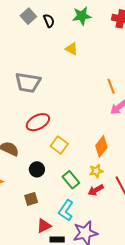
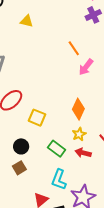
red arrow: (96, 190) -> (83, 153), turned 56
brown square: (31, 199) -> (19, 168), moved

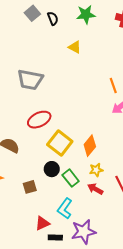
orange diamond: (78, 109) -> (90, 146), moved
yellow square: (37, 118) -> (60, 143), size x1.4
black circle: (21, 146) -> (52, 169), moved

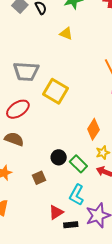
red ellipse: (39, 120) -> (18, 109), moved
yellow square: (60, 143) -> (55, 91), moved

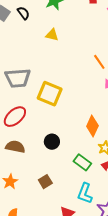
black circle: (59, 157) -> (52, 142), moved

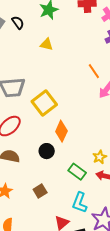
yellow square: (50, 94) -> (44, 103), turned 30
orange diamond: (92, 126) -> (61, 131), moved

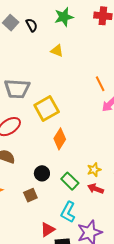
black circle: (47, 151) -> (42, 173), moved

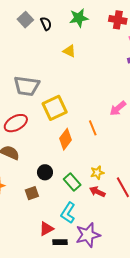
orange line: (100, 84) -> (93, 128), moved

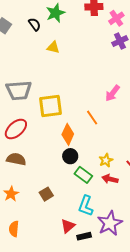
black semicircle: (46, 24) -> (35, 24), moved
yellow square: (55, 108) -> (51, 106), turned 30
black circle: (45, 172) -> (70, 156), moved

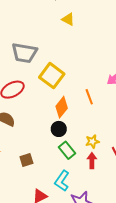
yellow square: (51, 106) -> (52, 76), turned 30
red arrow: (110, 179) -> (92, 161), turned 63

